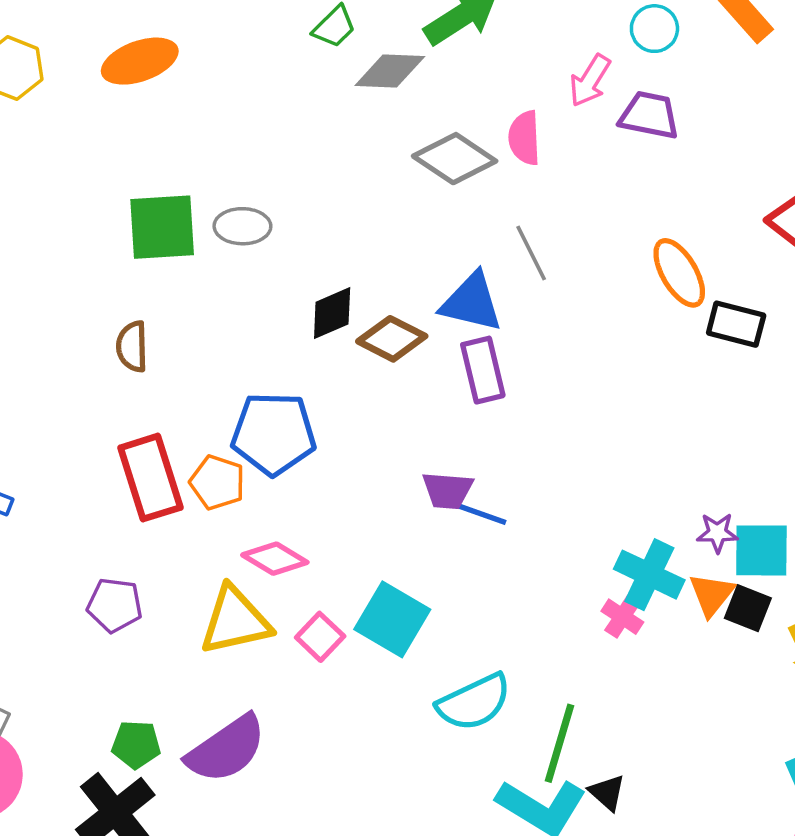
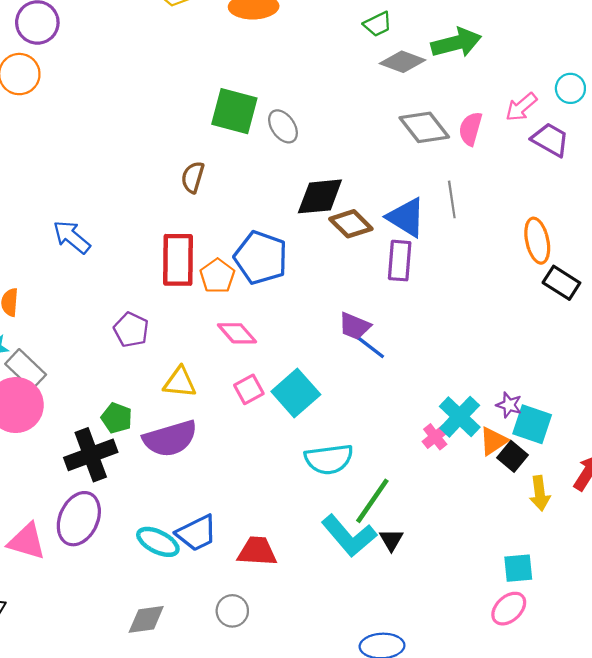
gray ellipse: (242, 226) -> (283, 126), turned 36
black diamond: (332, 313) -> (320, 196), size x1.4
yellow triangle: (235, 621) -> (180, 382), moved, size x0.7

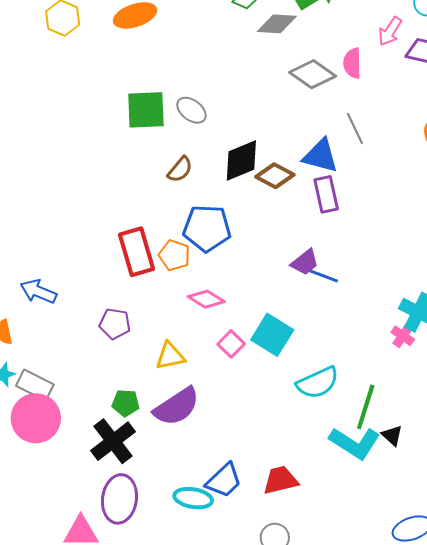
brown semicircle: (193, 177) -> (180, 170), moved, turned -140
blue arrow: (72, 237) -> (38, 292), moved
purple trapezoid: (355, 326) -> (305, 262), turned -44

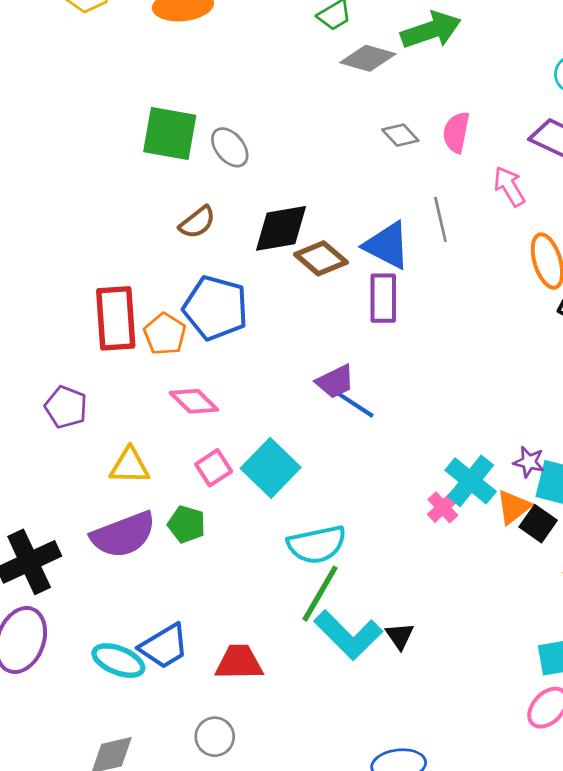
pink arrow: (390, 31) -> (509, 186), moved, turned 104
gray diamond: (313, 74) -> (400, 135), size x0.6
green pentagon: (126, 403) -> (187, 524), moved
green line: (366, 407) -> (320, 594), moved

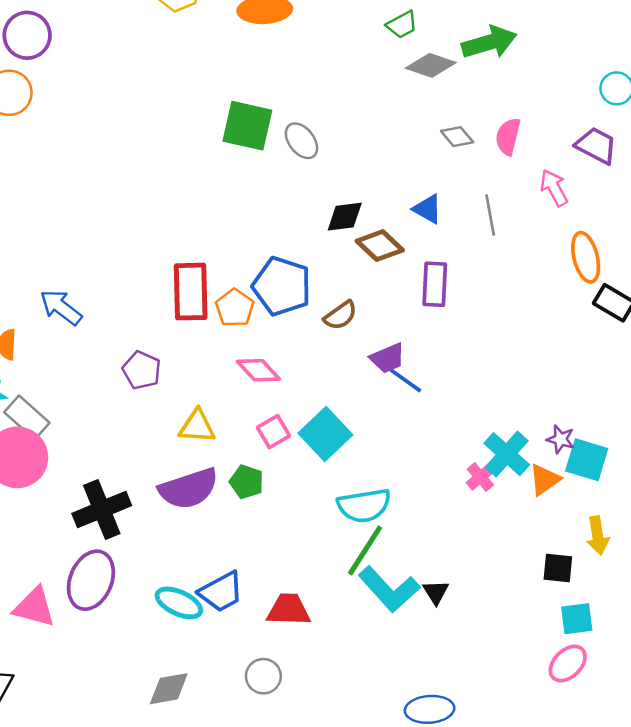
brown semicircle: (197, 222) -> (341, 315), moved
black diamond: (281, 228) -> (345, 217), size x0.7
blue triangle: (387, 245) -> (427, 209), moved, size x0.7
black square: (538, 524) -> (558, 568), moved, turned -32

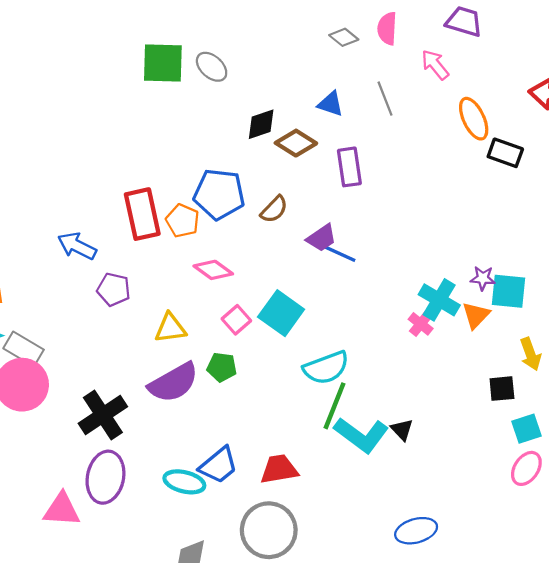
blue arrow: (61, 307) -> (77, 246), moved
gray circle: (263, 676) -> (269, 530), size x1.8

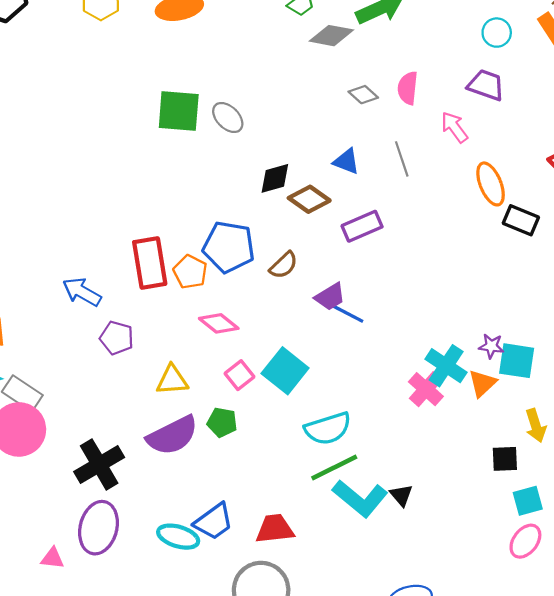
purple rectangle: (349, 167) -> (362, 226), turned 72
pink cross: (421, 324) -> (426, 389), size x1.4
green line: (334, 406) -> (334, 467), turned 39
pink triangle: (62, 510) -> (52, 558), size x0.6

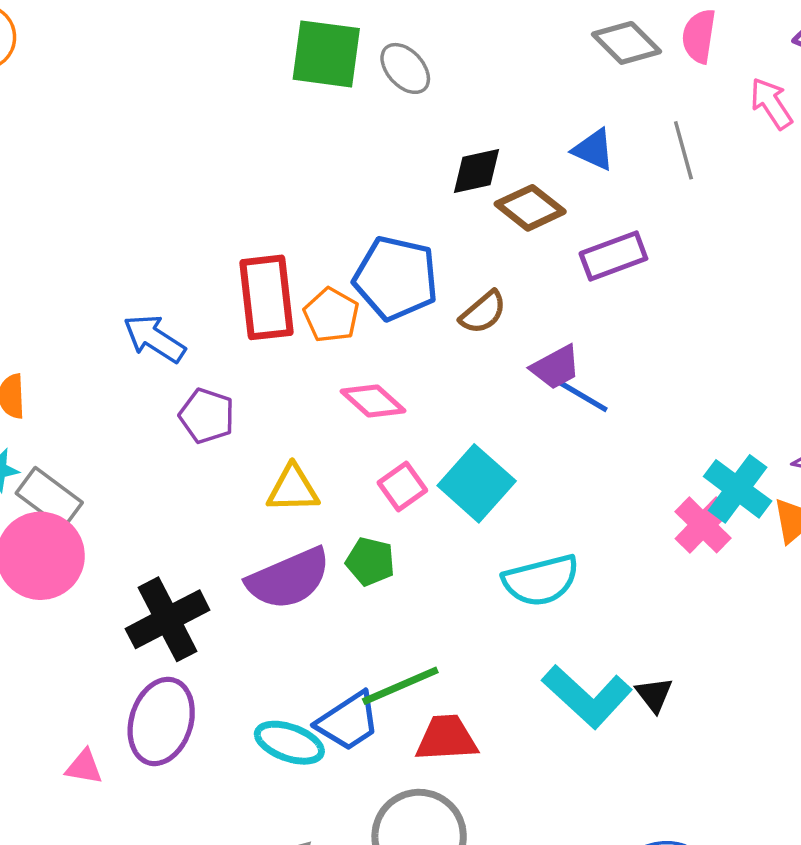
gray diamond: (363, 95) -> (626, 43), size x1.4
green line: (334, 467) -> (400, 686), moved

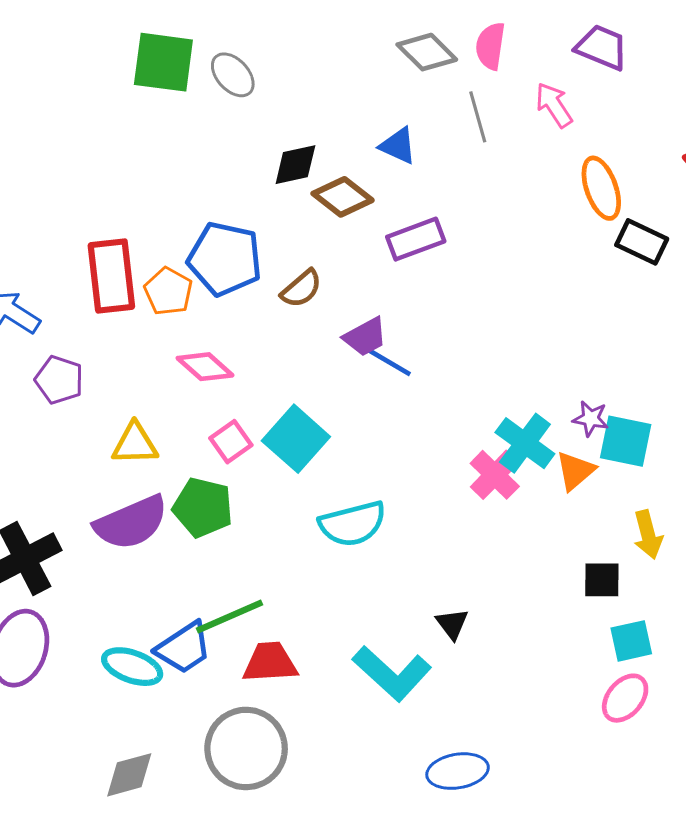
gray line: (683, 150) -> (478, 117), moved
green pentagon: (370, 561) -> (203, 507), size x1.4
cyan L-shape: (587, 696) -> (392, 673), moved

